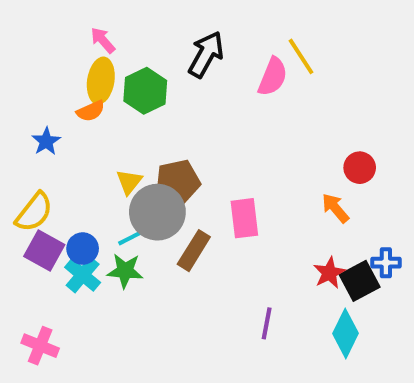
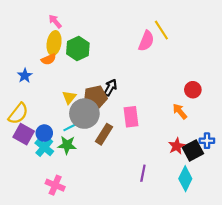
black arrow: (206, 54) -> (110, 88), moved, size x0.7
pink cross: (40, 346) -> (55, 185), moved

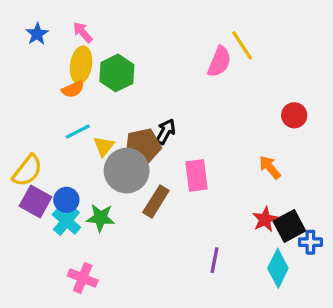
blue star: (25, 76) -> (37, 34), moved
red circle: (193, 90) -> (294, 115), moved
cyan line: (71, 127) -> (78, 132), moved
blue cross: (207, 141) -> (310, 242), moved

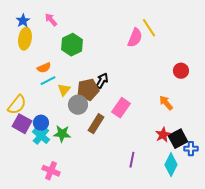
yellow ellipse: (81, 65) -> (25, 39), moved
orange semicircle: (73, 89) -> (44, 68), moved
gray circle: (127, 171) -> (78, 105), size x0.7
pink rectangle: (197, 175) -> (121, 108), turned 42

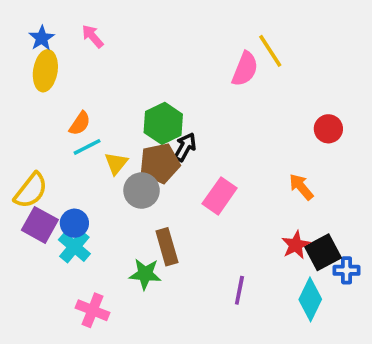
green hexagon: (72, 45) -> (163, 123), moved
orange semicircle: (44, 68) -> (80, 123), turned -32
brown rectangle: (96, 124) -> (167, 247), moved, turned -48
green star: (62, 134) -> (145, 274), moved

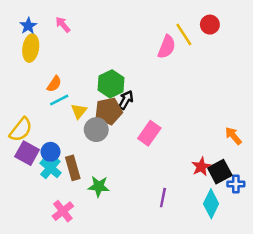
red circle: (328, 129) -> (210, 25), moved
orange arrow: (301, 187) -> (233, 136), moved
brown rectangle: (167, 247) -> (73, 168), moved
pink cross: (93, 310) -> (63, 211), turned 30

